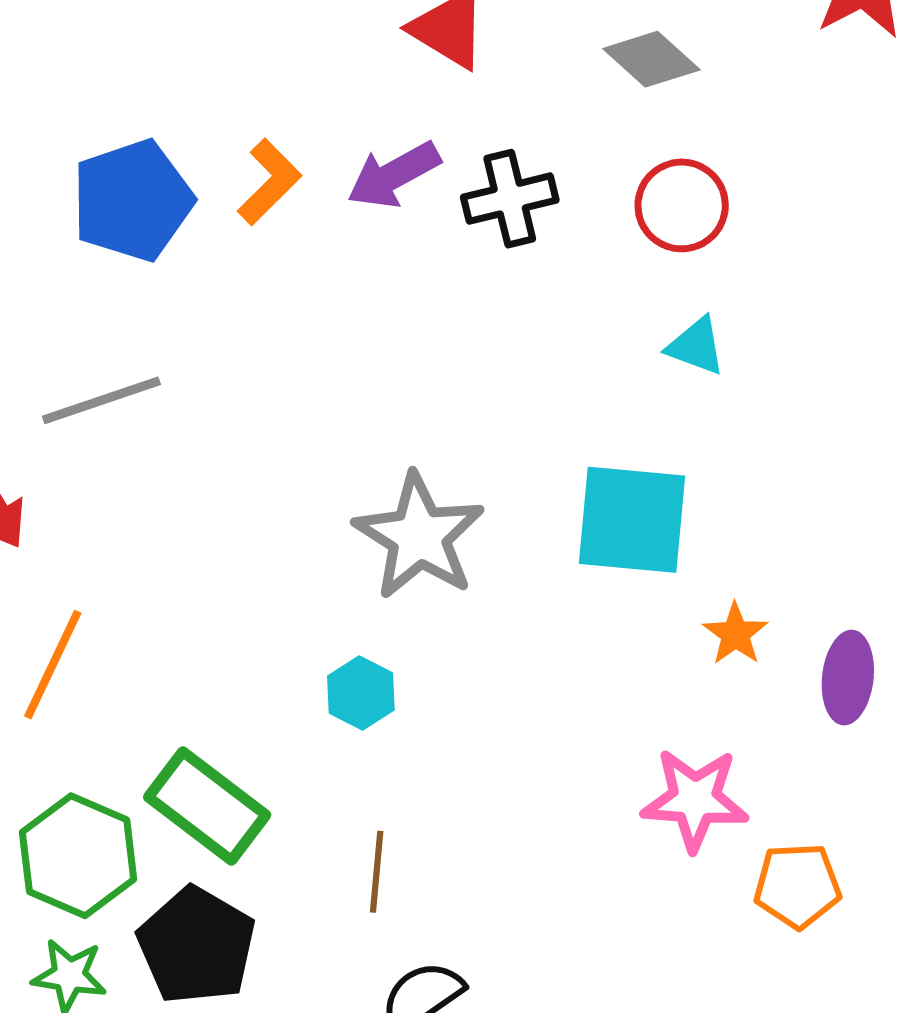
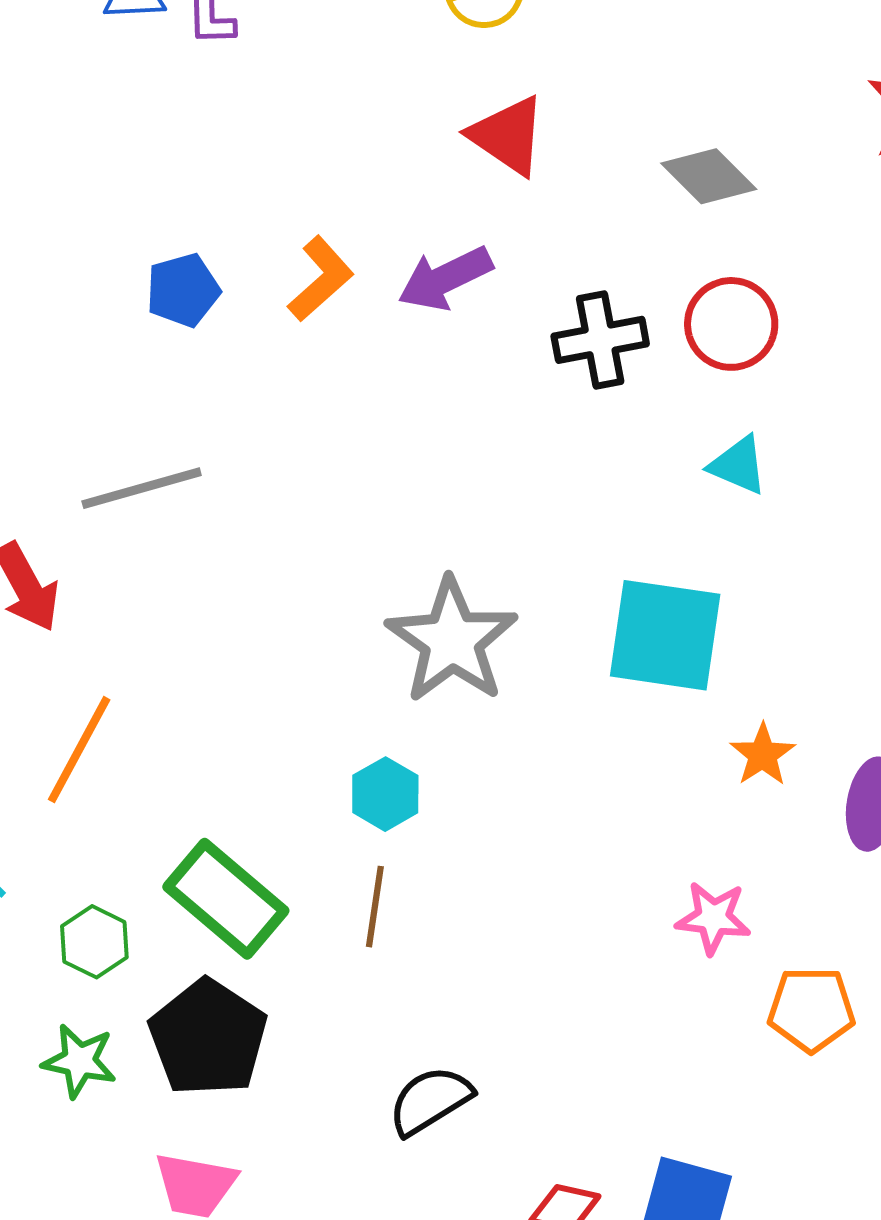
black cross: (510, 199) -> (600, 340), moved
blue pentagon: (132, 200) -> (183, 290), size x0.6
pink star: (695, 799) -> (713, 918), size x0.7
green hexagon: (78, 856) -> (94, 942), size x0.6
brown line: (377, 872) -> (375, 907), moved

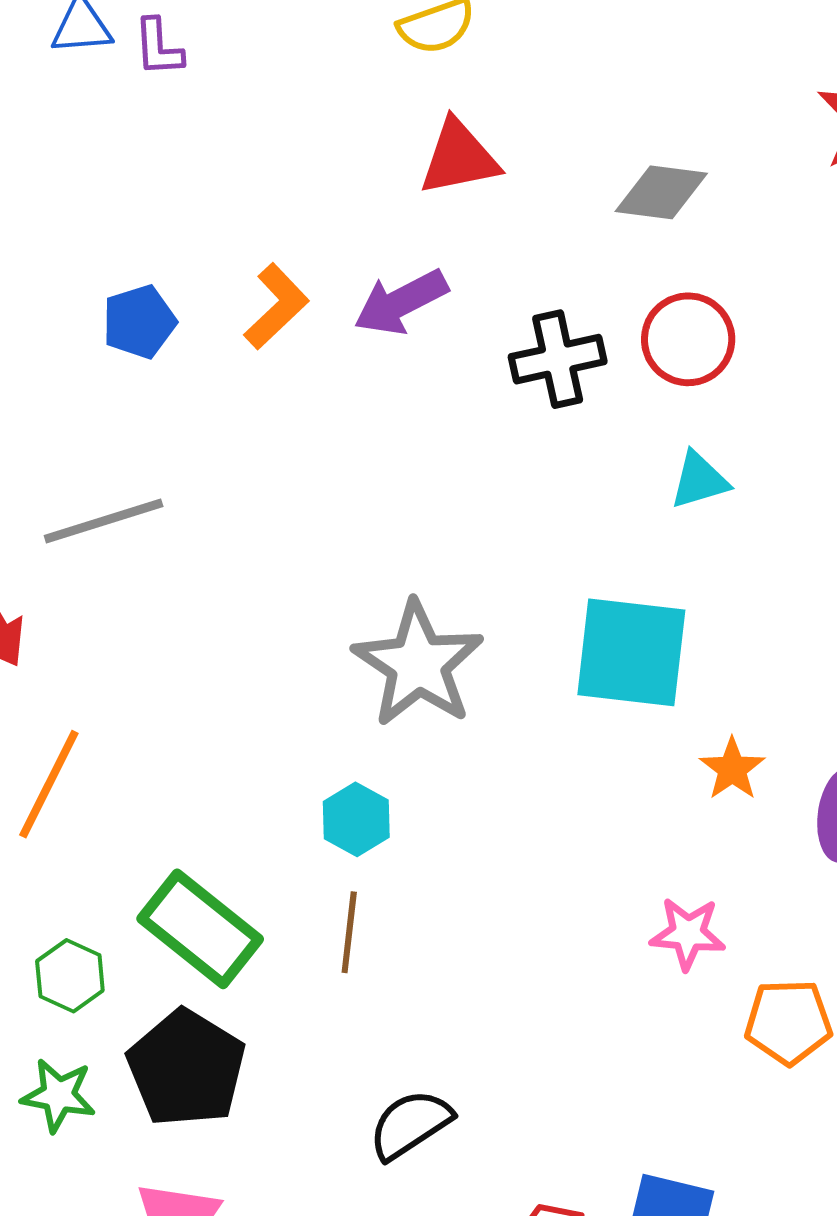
red triangle: (508, 136) -> (459, 158), turned -44
gray diamond: (709, 176) -> (661, 192), turned -36
cyan triangle: (738, 465) -> (699, 480), turned -38

